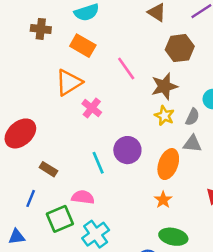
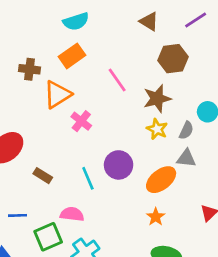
brown cross: (41, 29) -> (29, 69), moved
orange rectangle: (83, 46) -> (72, 56), turned -65
orange ellipse: (168, 164) -> (161, 180), turned 32
brown rectangle: (48, 169) -> (43, 176), moved
blue line: (31, 198) -> (17, 215), turned 66

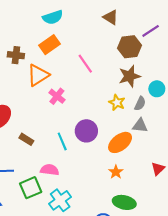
purple line: (196, 20) -> (151, 31), moved
brown star: (157, 99) -> (130, 76), moved

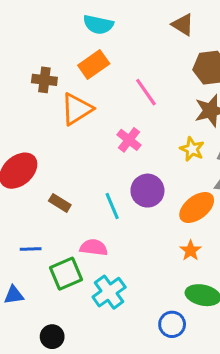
cyan semicircle: (53, 17) -> (98, 25), turned 30
pink cross: (57, 96) -> (129, 140), moved

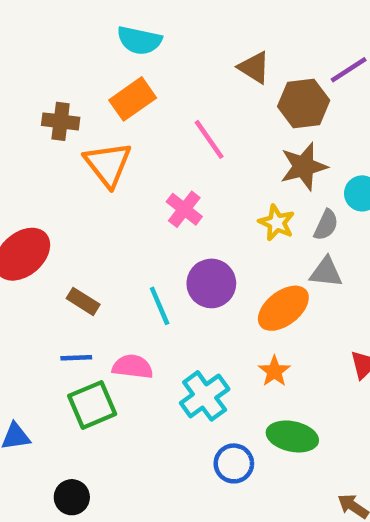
brown triangle: (183, 25) -> (254, 67), moved
orange triangle: (77, 109) -> (108, 164), turned -36
blue line: (31, 249) -> (76, 358), moved
cyan cross: (109, 292) -> (205, 396), moved
blue circle: (172, 324) -> (234, 463), moved

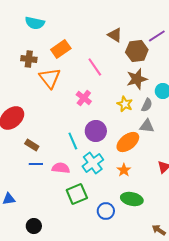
cyan semicircle: (139, 40) -> (35, 23), moved
brown rectangle: (83, 301) -> (32, 145), moved
cyan cross: (205, 396) -> (93, 163), moved
green square: (92, 405) -> (77, 194), moved

